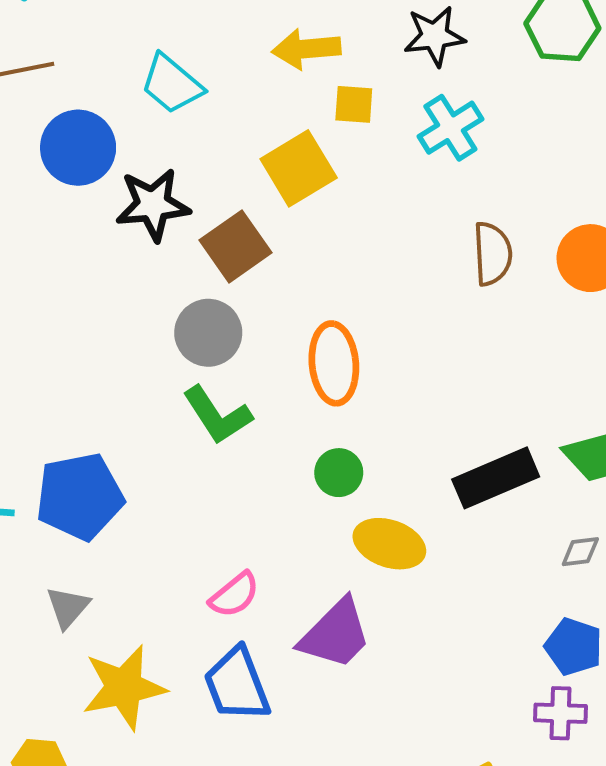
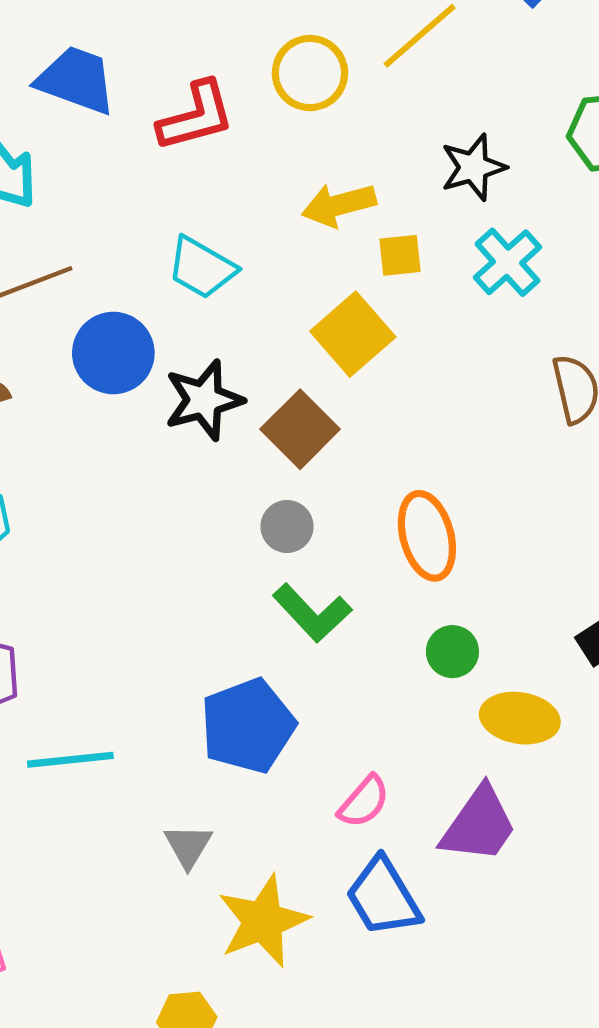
gray circle: (208, 333) -> (287, 527), size x0.7
blue pentagon: (80, 497) -> (248, 726), moved

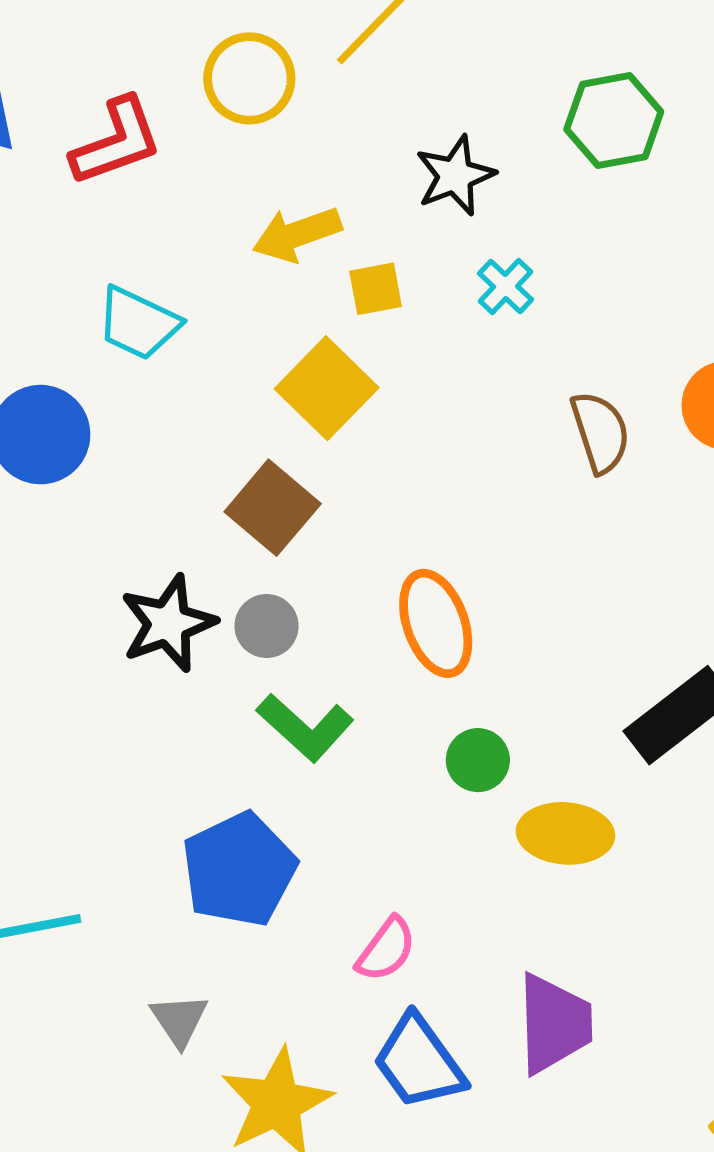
cyan cross: (507, 262) -> (506, 286), size x0.7
black star: (204, 400) -> (168, 623), moved
purple trapezoid: (479, 825) -> (554, 1024), moved, turned -32

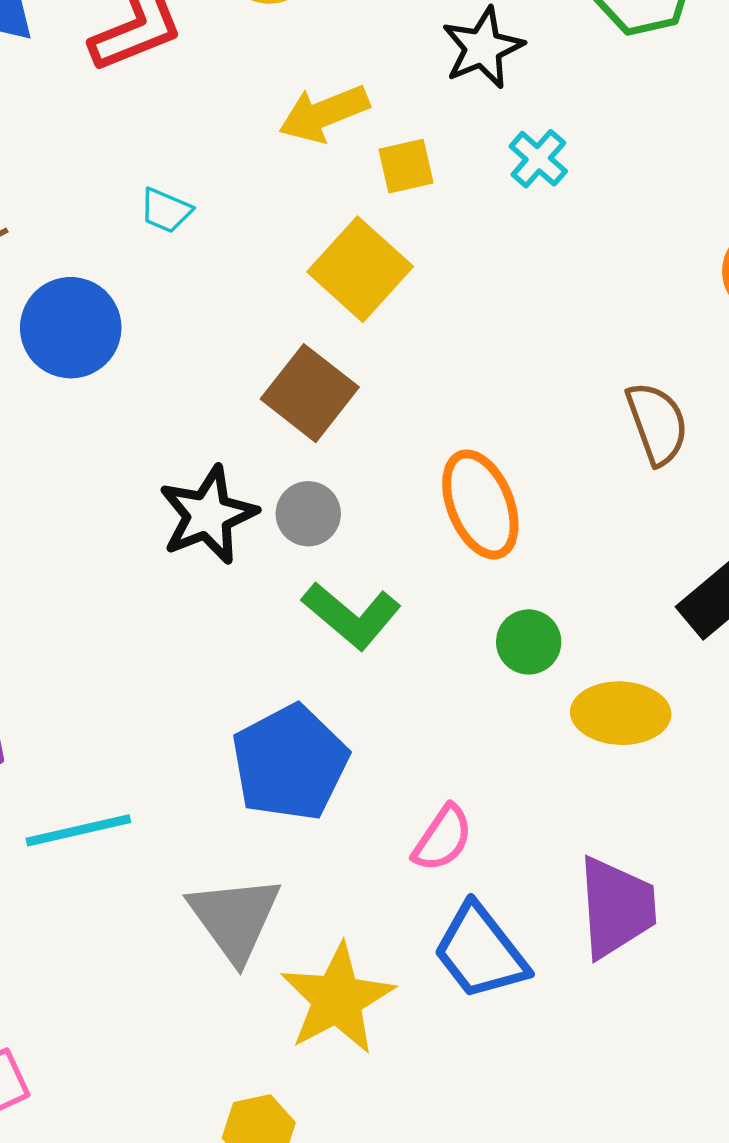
cyan trapezoid: (138, 323) -> (166, 210), size x0.6
brown semicircle: (600, 432) -> (657, 423), moved
gray triangle: (179, 1020) -> (235, 918), size x1.6

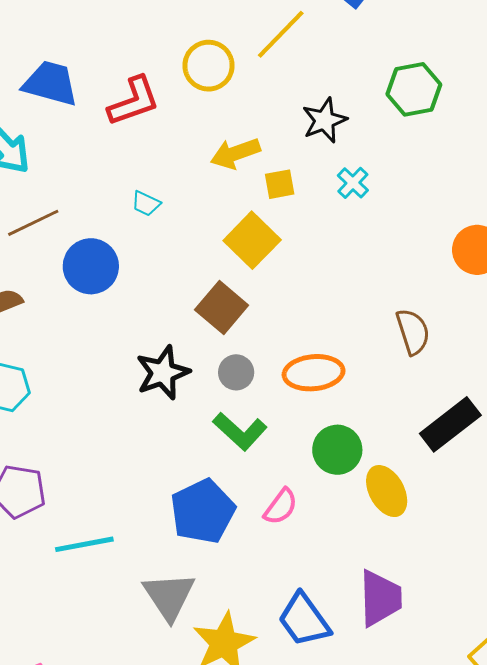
orange ellipse: (480, 504) -> (314, 373), turned -76
gray circle: (308, 514) -> (236, 372), moved
green circle: (529, 642) -> (337, 450), size x1.4
yellow ellipse: (621, 713) -> (387, 491), turned 57
pink semicircle: (443, 838) -> (281, 507), moved

